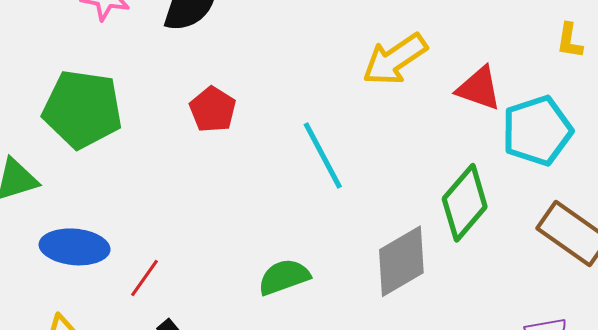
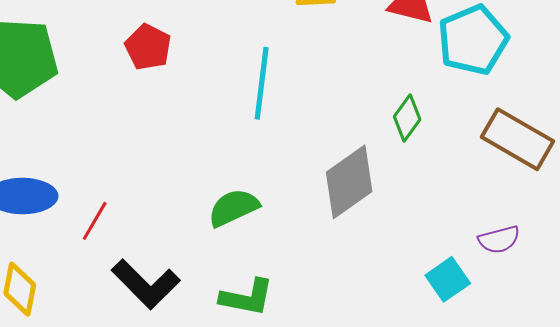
cyan line: (323, 155) -> (262, 83), turned 40
green diamond: (465, 203) -> (407, 118), size x0.6

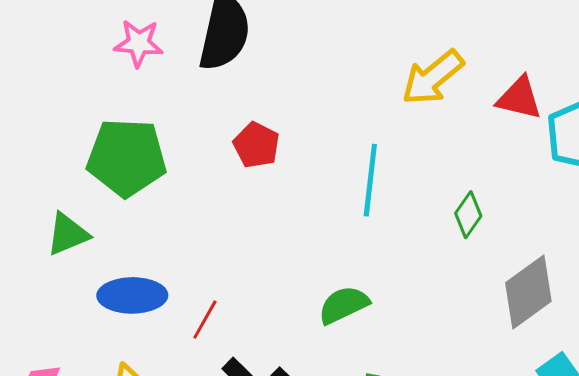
green diamond: (407, 118) -> (468, 215), moved
gray diamond: (349, 182) -> (528, 292), moved

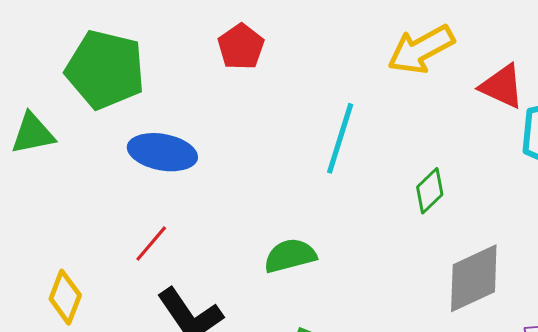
red pentagon: (256, 145) -> (241, 47), moved
blue ellipse: (132, 295) -> (162, 152), moved

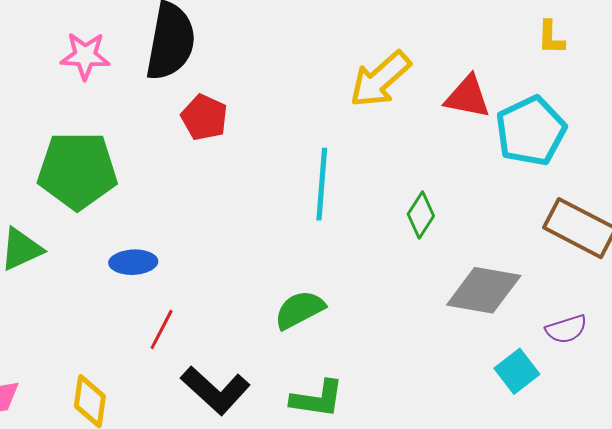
blue ellipse: (162, 152) -> (133, 262), moved, size x0.7
gray diamond: (474, 278) -> (484, 290), turned 48

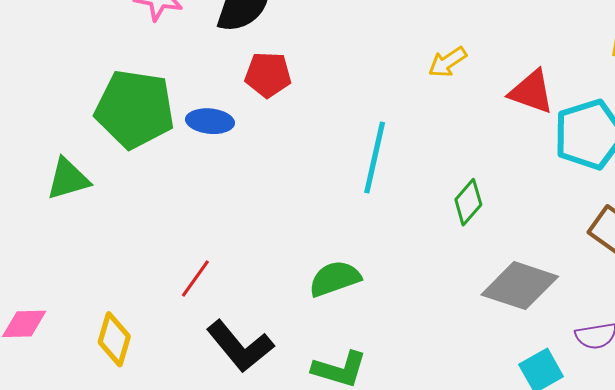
yellow arrow: (380, 79) -> (448, 62), size x0.6
red pentagon: (204, 117) -> (268, 75), turned -30
blue ellipse: (133, 262) -> (210, 121), moved

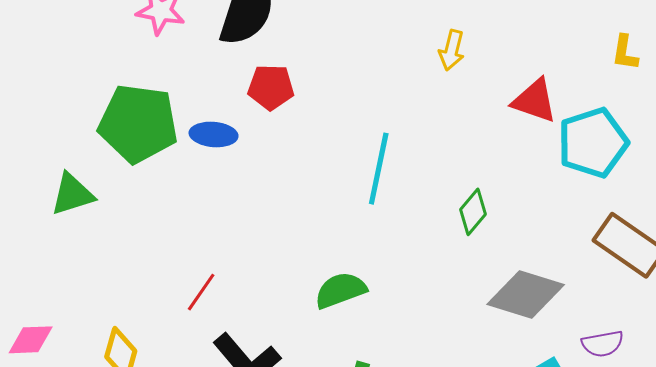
yellow arrow: (448, 62) -> (452, 50), moved, turned -42

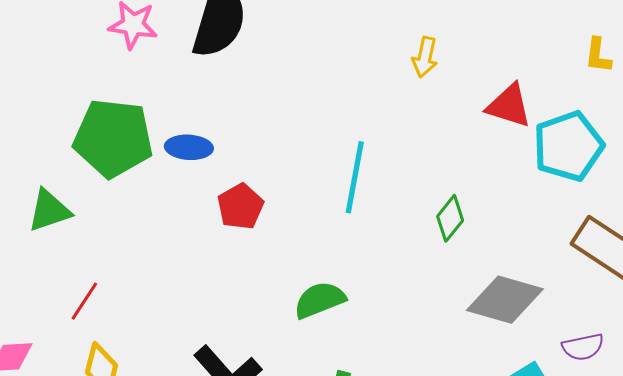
red pentagon: (271, 87) -> (240, 207), moved, turned -30
red line: (201, 292) -> (84, 301), moved

